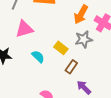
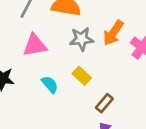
gray star: (84, 39) -> (82, 39), moved
brown rectangle: (71, 67) -> (104, 103), moved

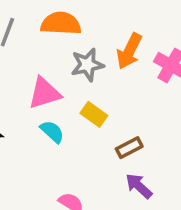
pink triangle: (35, 45) -> (44, 93), moved
brown rectangle: (104, 103) -> (129, 148), turned 30

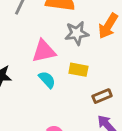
yellow rectangle: (94, 114) -> (78, 70), turned -30

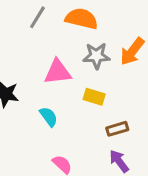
cyan semicircle: (47, 80) -> (49, 117), moved

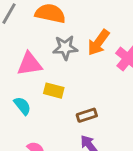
yellow rectangle: (94, 97) -> (54, 91), moved

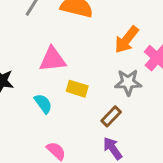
gray star: (65, 48) -> (128, 82), moved
brown rectangle: (87, 115) -> (111, 116), turned -30

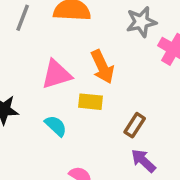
orange arrow: (127, 40) -> (102, 67), moved, turned -52
gray star: (128, 82) -> (141, 22), moved

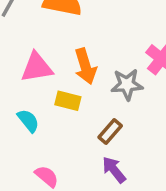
gray star: (141, 22) -> (127, 84), moved

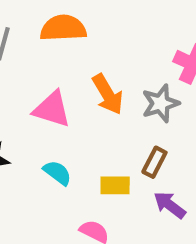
pink triangle: (37, 67) -> (52, 109), turned 40
yellow rectangle: (68, 101) -> (115, 185), moved

